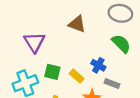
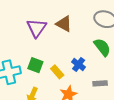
purple triangle: (34, 42) -> (37, 28), moved
gray rectangle: (112, 83) -> (100, 83), moved, turned -32

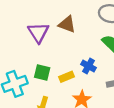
yellow rectangle: (57, 72) -> (67, 77), turned -64

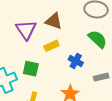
yellow rectangle: (67, 77) -> (51, 46), moved

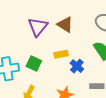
yellow rectangle: (51, 46) -> (61, 54), moved

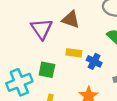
yellow rectangle: (61, 54) -> (74, 53), turned 32

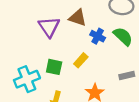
yellow rectangle: (74, 53) -> (81, 60), moved, turned -56
blue cross: (94, 61) -> (98, 36), moved

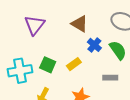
purple triangle: (49, 27) -> (35, 25), moved
gray rectangle: (127, 76) -> (110, 78), moved

